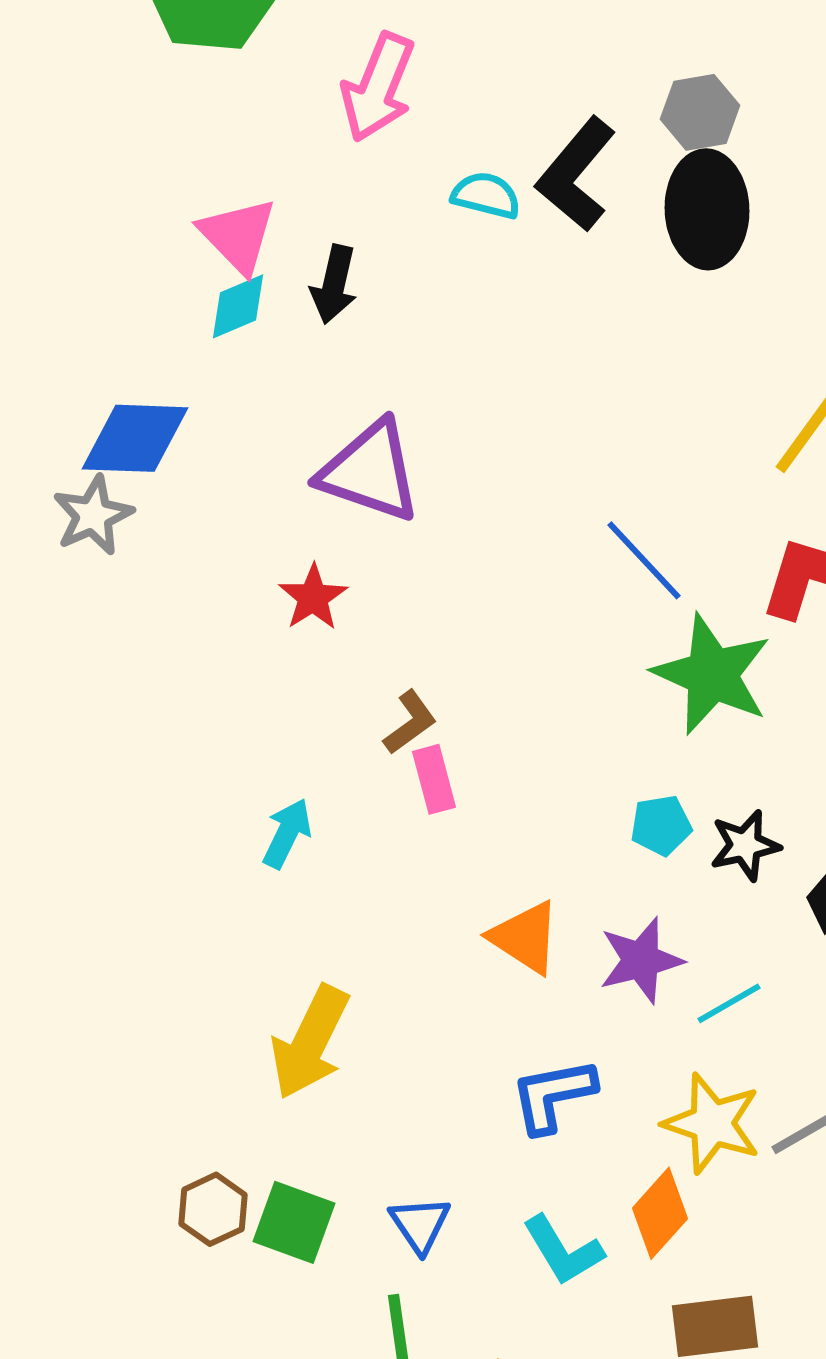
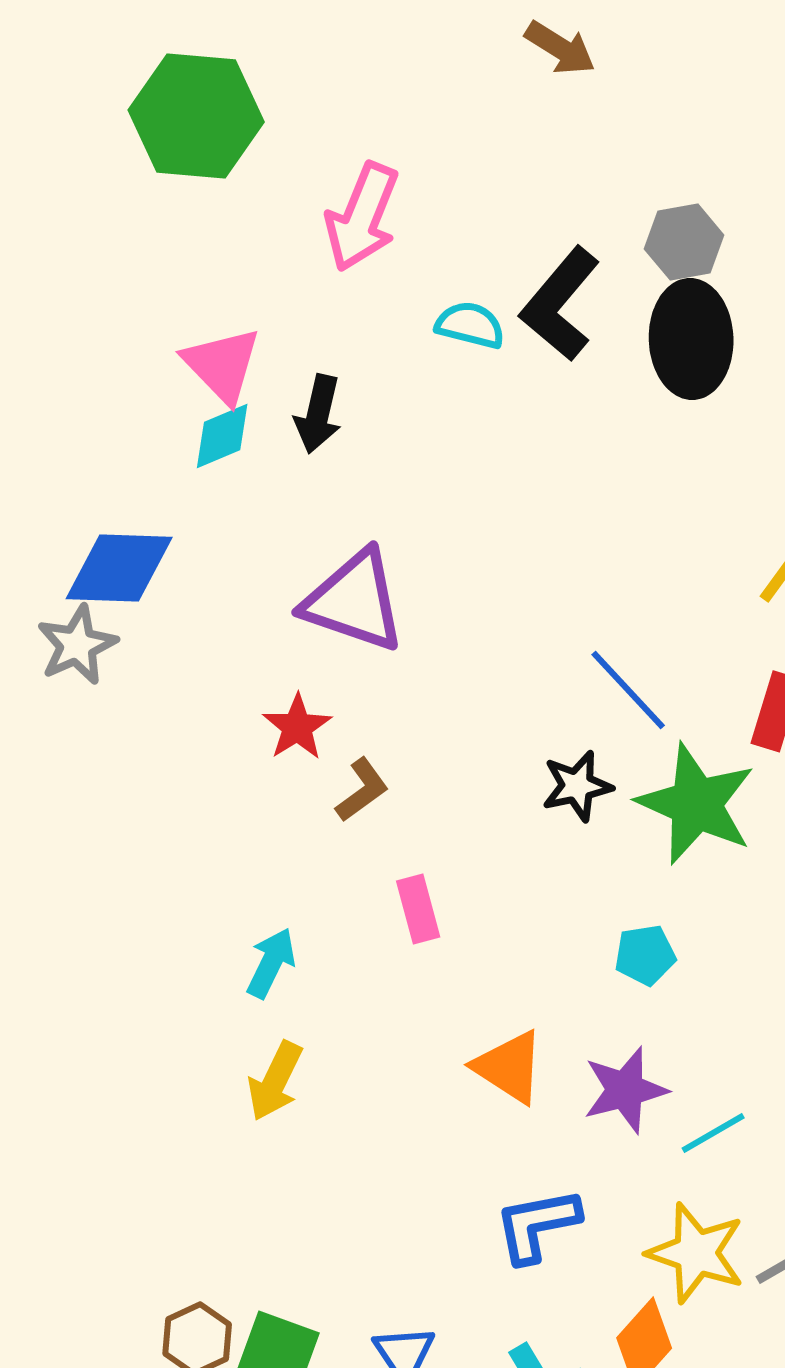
brown L-shape: (410, 722) -> (362, 790), moved
black star: (745, 845) -> (577, 786), moved
yellow arrow: (310, 1042) -> (275, 1081), moved, size x0.7

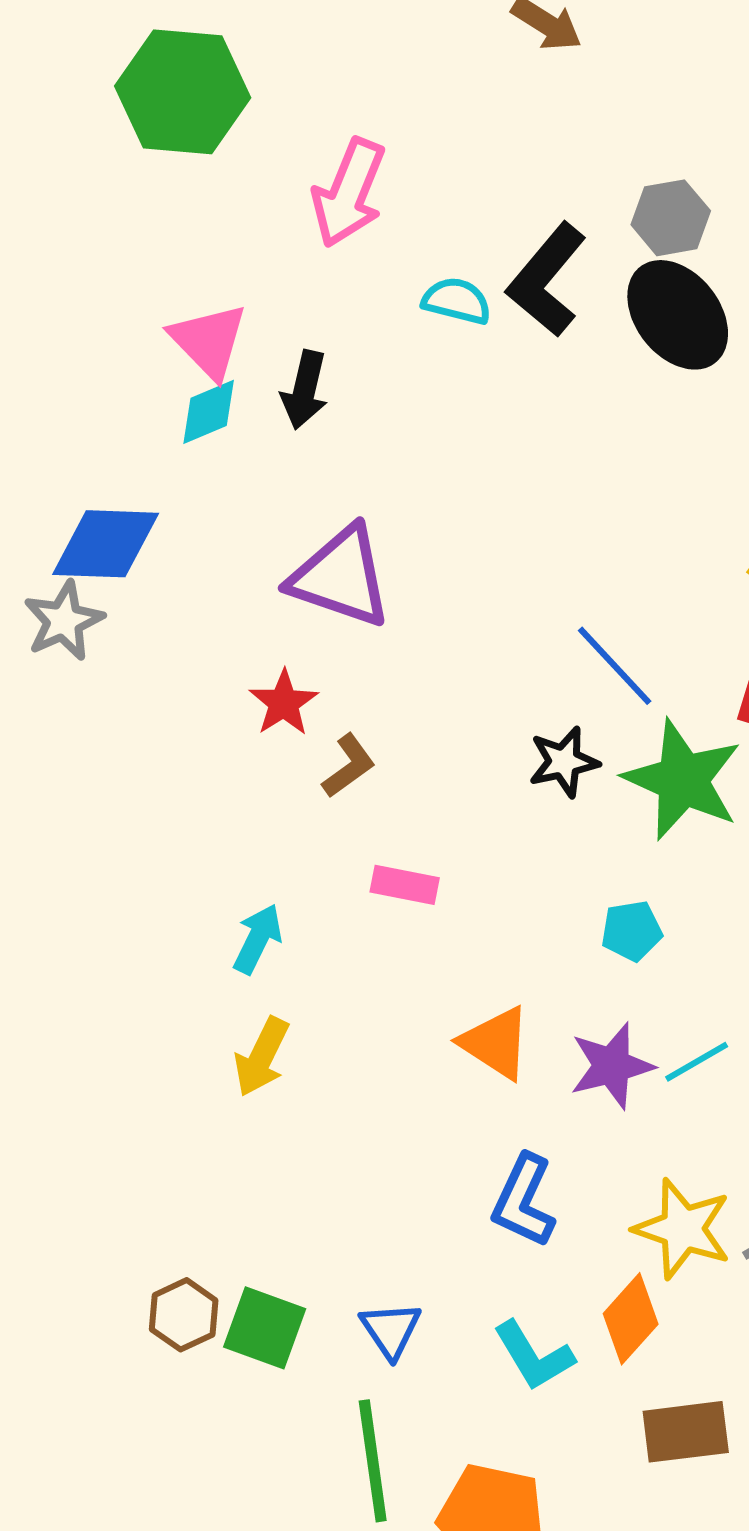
black ellipse: (691, 339) -> (678, 315), turned -36
pink rectangle: (418, 909) -> (405, 885), turned -64
cyan line: (713, 1133) -> (697, 1062), moved
blue L-shape: (537, 1225) -> (524, 1201), turned -54

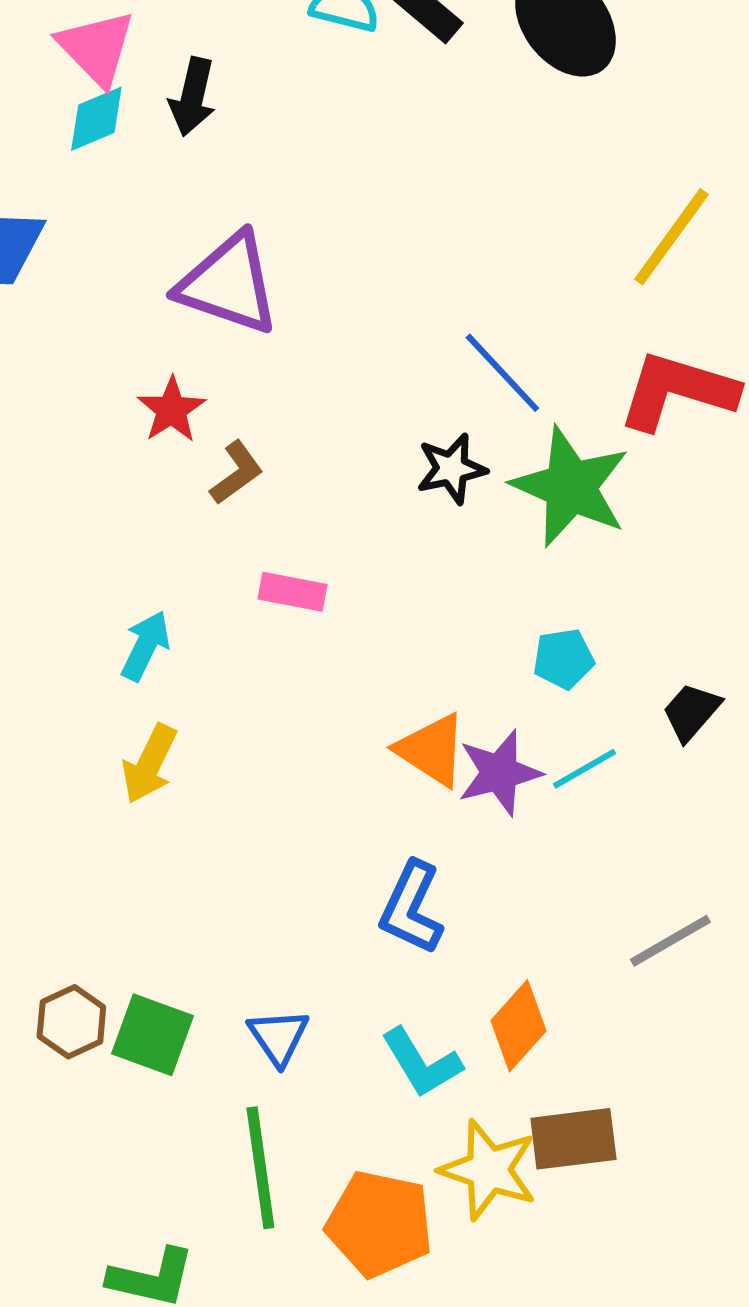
cyan pentagon: (632, 931) -> (563, 659), moved
orange triangle: (496, 1043) -> (431, 750), moved
yellow star: (683, 1229) -> (488, 1170), moved

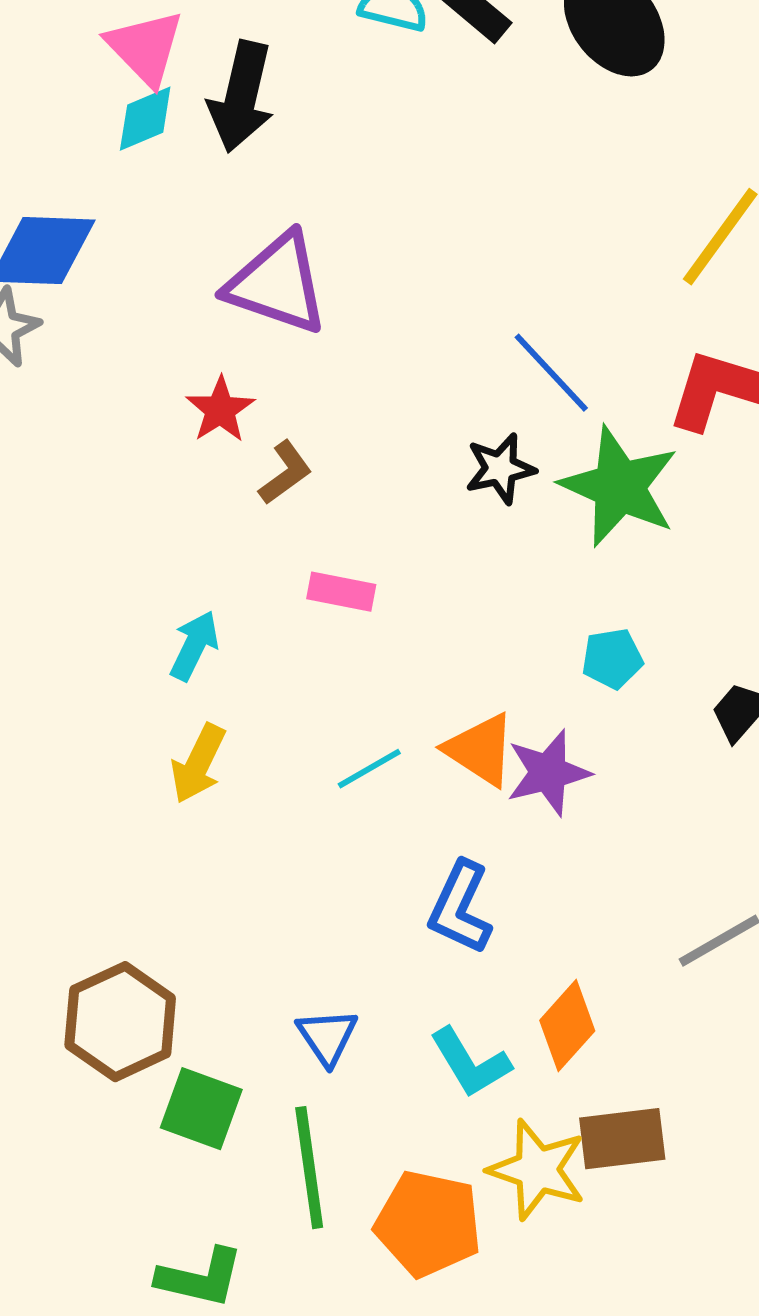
black arrow: (192, 97) -> (241, 97), size x1.4
cyan line: (584, 769) -> (369, 769), moved
brown hexagon: (71, 1022) -> (120, 1022), size x1.6
green square: (152, 1035) -> (201, 1109), moved

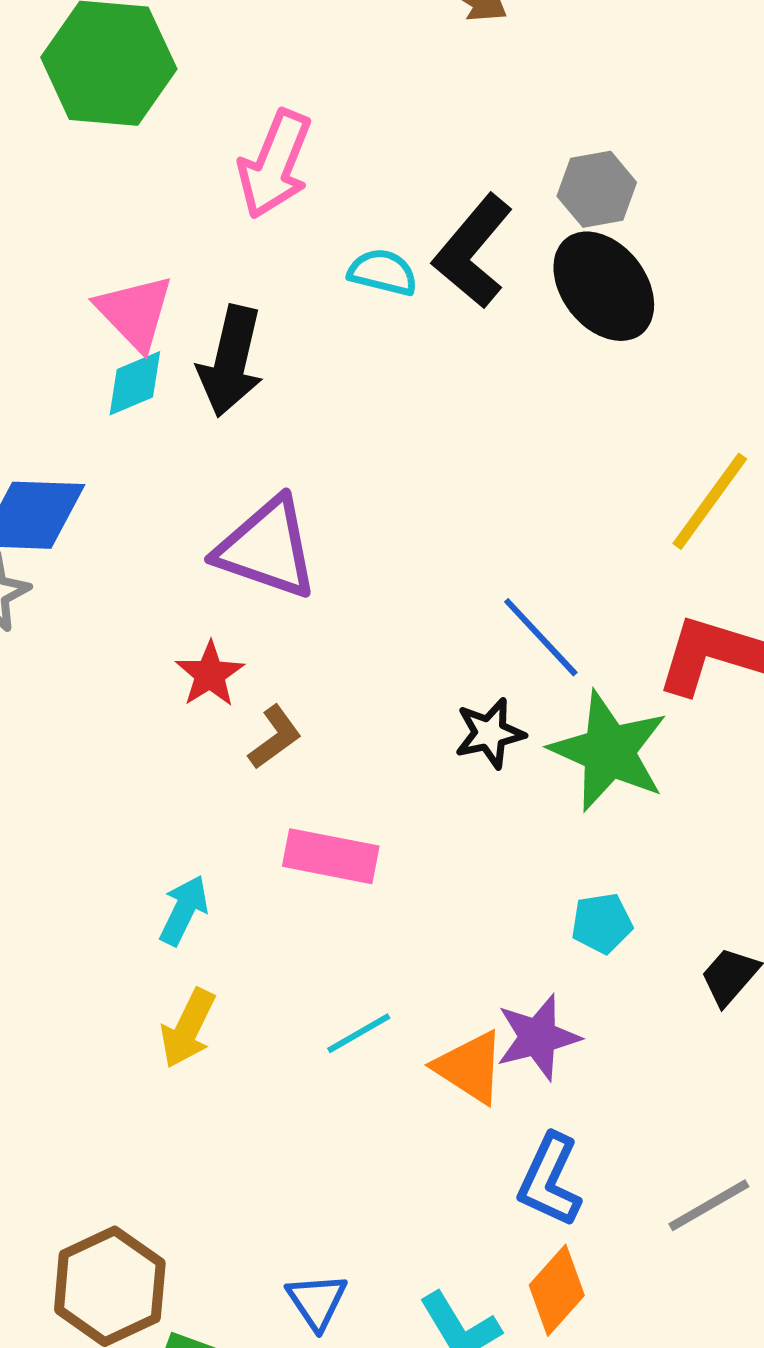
pink rectangle: (341, 592) -> (331, 856), size x1.4
orange triangle: (480, 750) -> (470, 1067), moved
blue L-shape: (460, 908) -> (550, 1180), moved

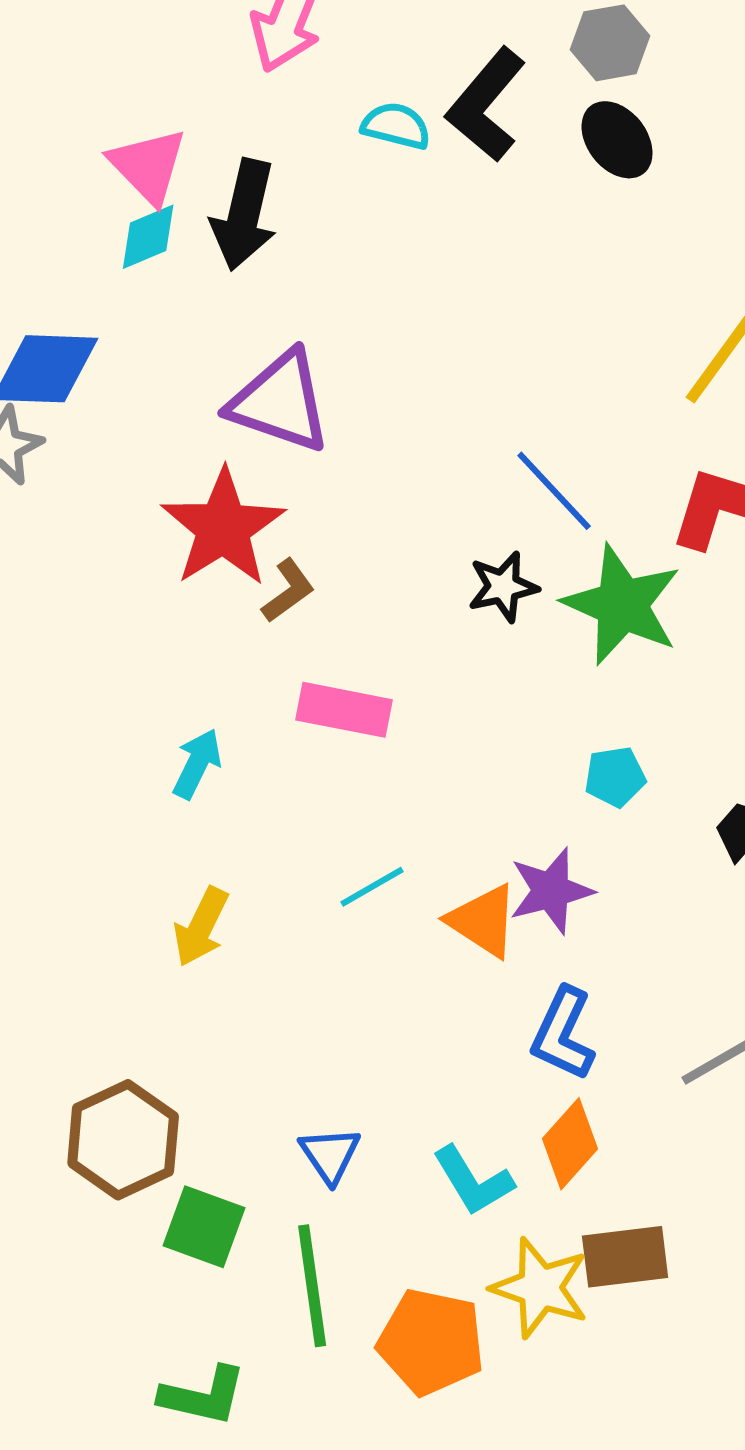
black ellipse: (604, 286) -> (617, 140), size x0.7
red star: (210, 674) -> (223, 528), size x1.8
yellow arrow: (188, 1028) -> (201, 927), moved

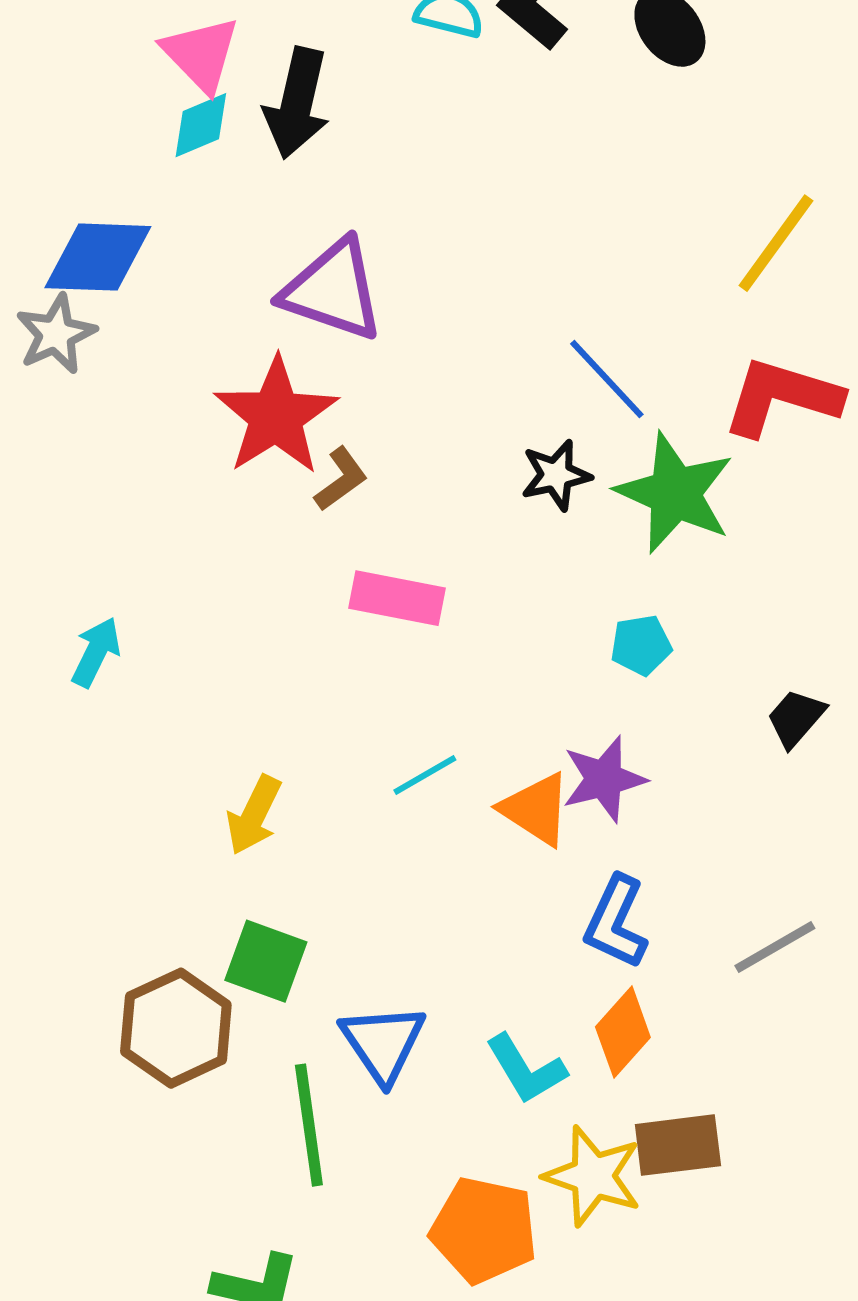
cyan arrow: (197, 764) -> (96, 652), moved
cyan pentagon: (615, 777) -> (641, 645), moved
blue triangle: (330, 1155) -> (383, 1043), size x1.4
green square: (204, 1227) -> (266, 961), moved
green line: (312, 1286) -> (309, 1125), moved

